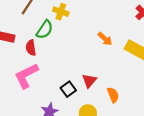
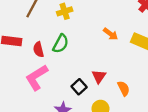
yellow cross: (61, 12) -> (65, 11), turned -32
green semicircle: (45, 30) -> (61, 44), moved

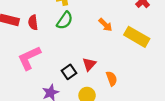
green semicircle: (61, 44) -> (65, 20), moved
red semicircle: (38, 50) -> (33, 22), moved

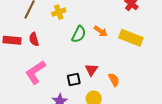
green semicircle: (65, 20) -> (79, 34), moved
black square: (69, 72) -> (74, 79), turned 32

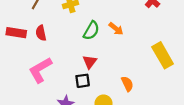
yellow rectangle: (131, 38) -> (163, 55), moved, turned 35
red triangle: (91, 70) -> (90, 62), moved

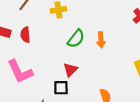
orange arrow: (116, 29) -> (101, 40), turned 40
pink L-shape: (40, 70) -> (20, 72), turned -92

